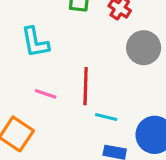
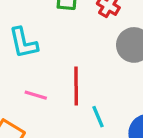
cyan line: (106, 117) -> (98, 117), turned 55

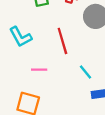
red line: (76, 86) -> (62, 41), moved

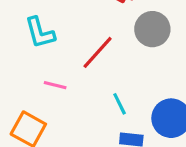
red line: (62, 41) -> (98, 52), turned 45

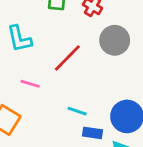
cyan line: (120, 104) -> (77, 111), moved, turned -48

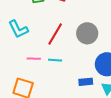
gray circle: (115, 40) -> (87, 33), moved
cyan line: (77, 111) -> (55, 60), moved

